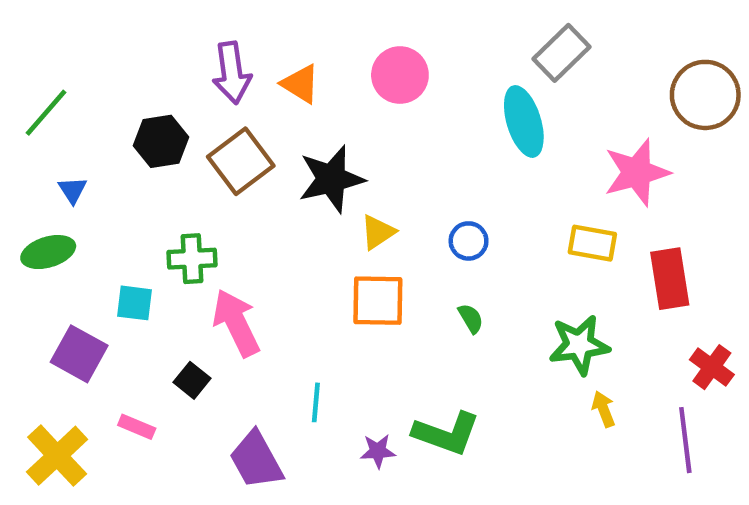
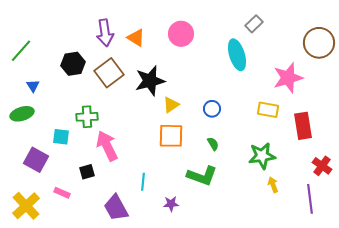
gray rectangle: (561, 53) -> (254, 24), size x0.7
black square: (192, 380) -> (87, 172), turned 35
green L-shape: (446, 433) -> (202, 176), moved

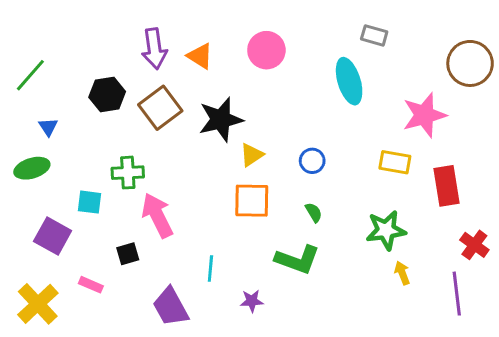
gray rectangle: (254, 24) -> (374, 35), turned 60

